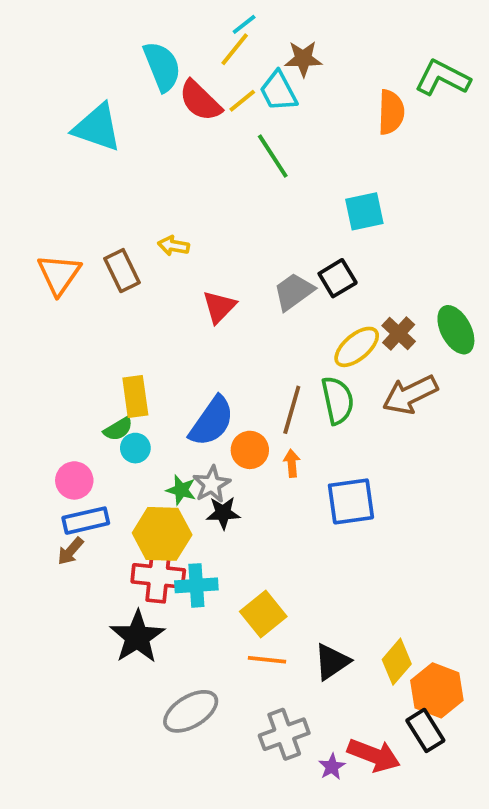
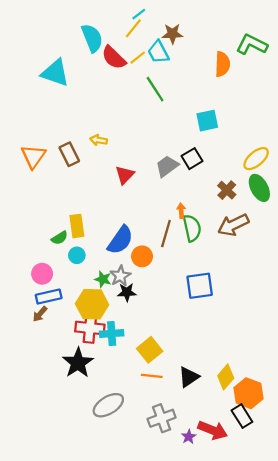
yellow ellipse: (357, 347) -> (256, 159), moved
green semicircle: (118, 429) -> (59, 238), moved
orange arrow: (292, 463) -> (181, 211), moved

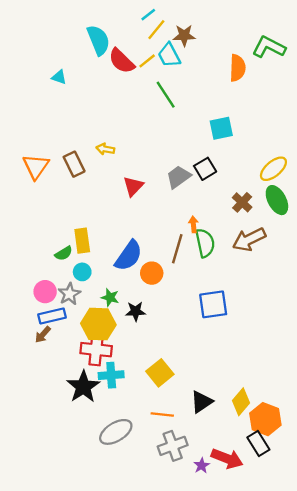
yellow line: (133, 28) -> (156, 30), moved
cyan triangle: (55, 73) -> (59, 77), size x0.5
gray star: (120, 276) -> (69, 294), moved
cyan cross: (112, 333) -> (111, 375), moved
orange line: (152, 376) -> (162, 415), moved

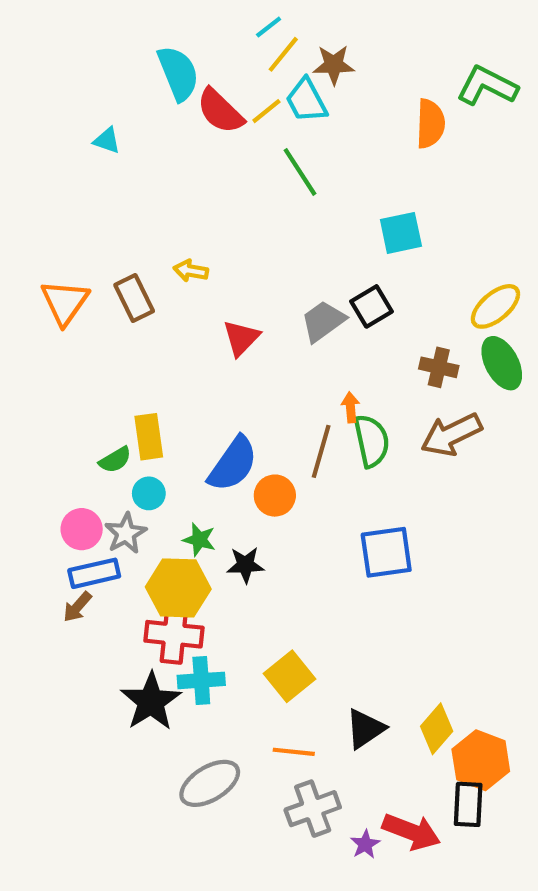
brown cross: (242, 202) -> (439, 367), turned -30
black rectangle: (258, 444) -> (468, 804), turned 35

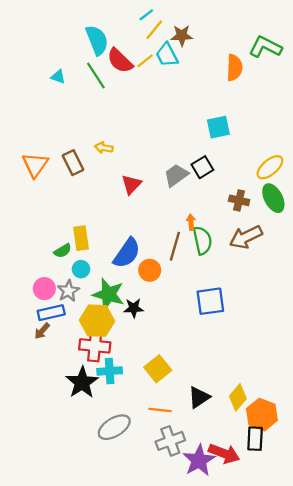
green line: (300, 172) -> (96, 76), moved
green star: (199, 540) -> (108, 294), size x1.8
purple star: (365, 844) -> (199, 460), size x2.0

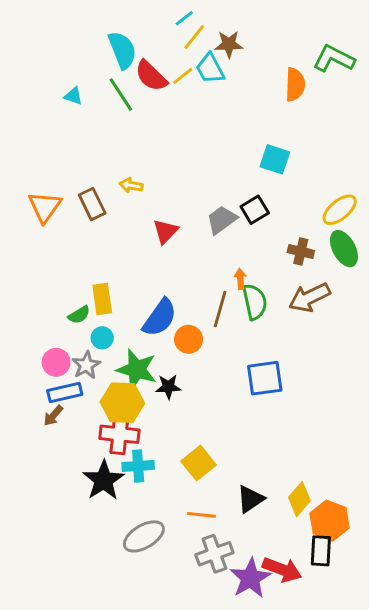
cyan square: (218, 127) -> (275, 159), turned 30

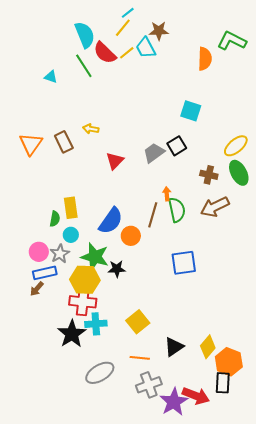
yellow line: (194, 37) -> (123, 28), moved
cyan triangle: (73, 96) -> (51, 77), moved
green semicircle: (79, 315) -> (55, 219), turned -49

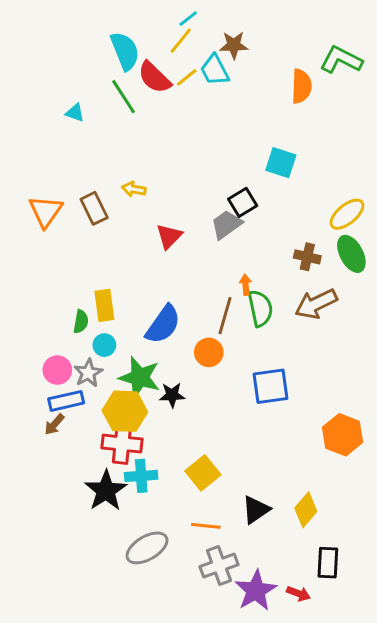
black square: (177, 146) -> (243, 202), moved
orange circle: (131, 236) -> (209, 352), moved
orange hexagon: (229, 362) -> (343, 435), moved
red arrow: (196, 396) -> (298, 594), moved, size x0.6

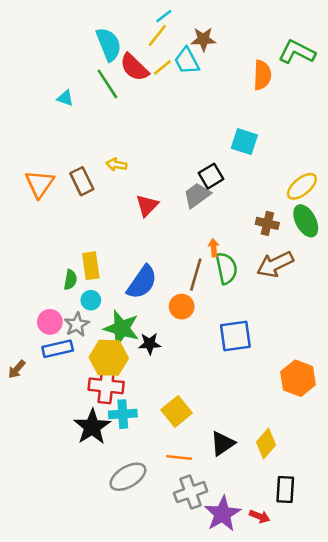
brown arrow: (54, 424) -> (17, 369), moved

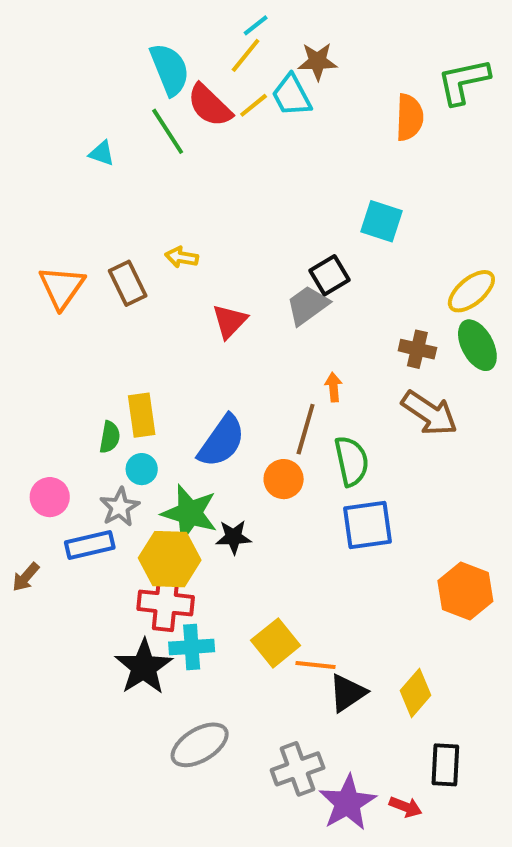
green L-shape: (297, 52) -> (463, 81), turned -39
brown arrow: (275, 264) -> (429, 413), turned -120
green semicircle: (226, 268) -> (352, 461), moved
pink circle: (50, 322) -> (50, 497), moved
orange line: (179, 458) -> (316, 665), moved

